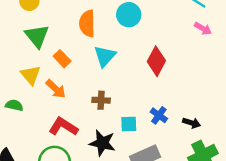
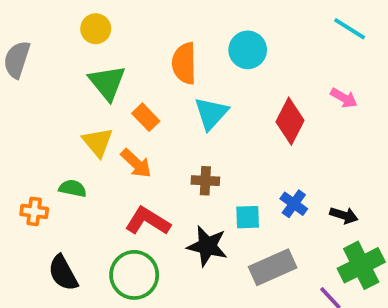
pink arrow: (203, 29) -> (344, 98), moved

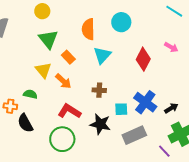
blue cross: (294, 204) -> (145, 102), size x1.6
black arrow: (344, 215) -> (171, 108), turned -48
black semicircle: (63, 273) -> (25, 123), moved

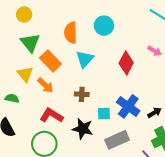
orange rectangle: (68, 57) -> (50, 61), size x1.5

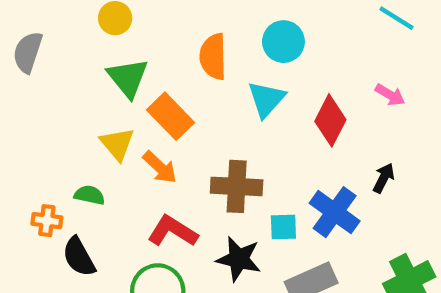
cyan triangle: (85, 59) -> (266, 99), moved
brown cross: (82, 94) -> (237, 186), size x1.6
black arrow: (154, 113) -> (384, 178), moved, turned -32

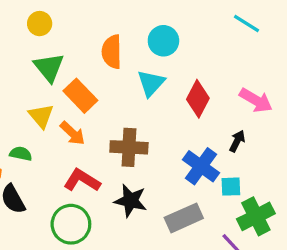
pink arrow: (390, 95) -> (256, 100), moved, size x1.5
cyan square: (283, 227) -> (231, 187), moved

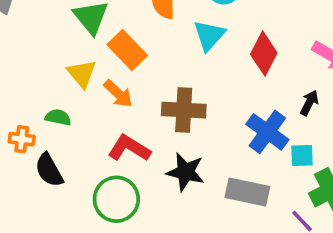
gray rectangle: (184, 218) -> (247, 192), turned 36

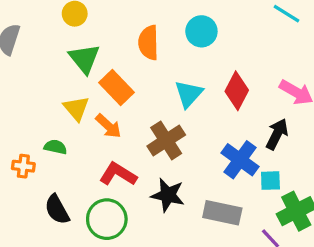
cyan triangle: (209, 35) -> (189, 94), moved
black arrow: (309, 103) -> (277, 134), size x1.4
brown cross: (184, 110) -> (166, 140), turned -36
black semicircle: (49, 170) -> (57, 209), moved

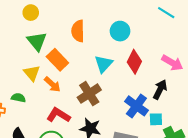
cyan circle: (201, 31) -> (120, 31), moved

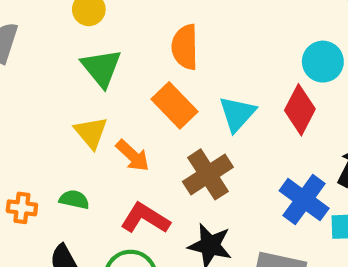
cyan circle: (120, 31) -> (323, 62), moved
orange rectangle: (57, 60) -> (174, 105), moved
green semicircle: (18, 98) -> (74, 200), moved

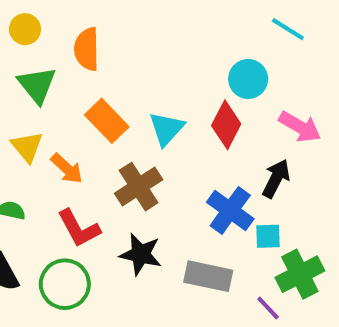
orange semicircle: (185, 47) -> (87, 49), moved
red L-shape: (145, 218) -> (79, 228), turned -150

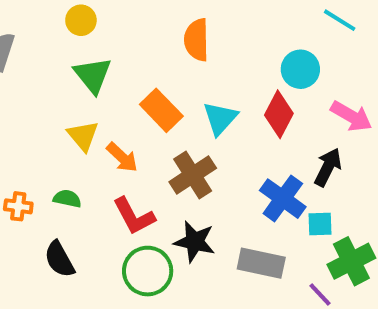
orange semicircle: (87, 49) -> (197, 40), moved
green circle: (65, 284) -> (148, 271), moved

